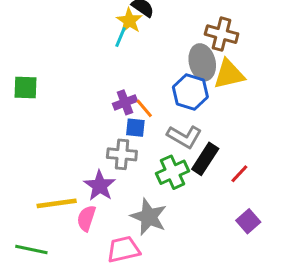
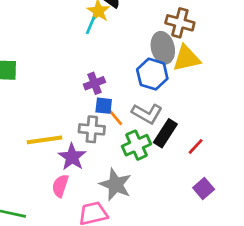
orange line: (144, 108) -> (115, 117), moved
yellow line: (57, 203) -> (44, 140), moved

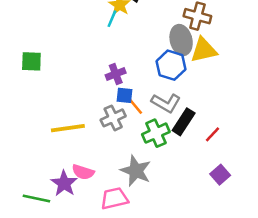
gray cross: (92, 129) -> (113, 118), turned -30
purple star: (72, 157) -> (64, 183), moved
pink semicircle: (60, 186) -> (83, 172), turned -90

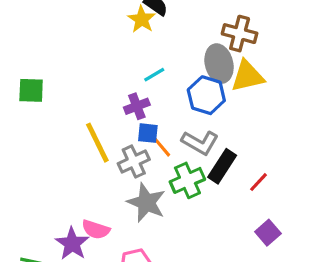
cyan line: (112, 19) -> (154, 75), moved, turned 36
yellow line: (68, 128) -> (97, 143), moved, turned 72
gray star: (136, 171) -> (146, 203), moved

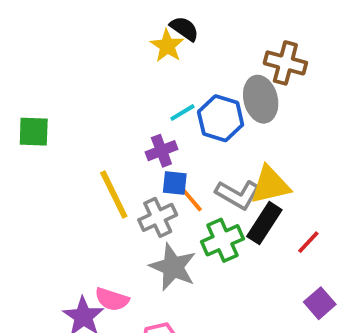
yellow triangle: (247, 76) -> (270, 185), moved
blue hexagon: (206, 95) -> (221, 118), moved

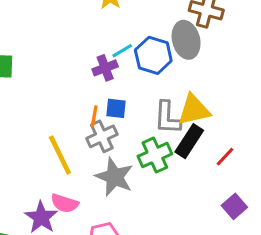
purple cross: (161, 151) -> (105, 68), moved
yellow line: (114, 194) -> (60, 155), moved
gray L-shape: (238, 194) -> (167, 118), turned 63
orange line: (192, 200) -> (94, 116), moved, turned 50

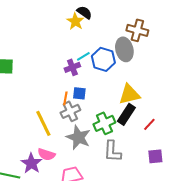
gray L-shape: (167, 118) -> (112, 151), moved
purple square: (234, 206) -> (155, 156), turned 35

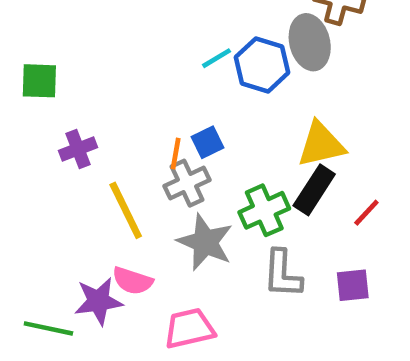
purple cross: (72, 67) -> (78, 149), moved
blue square: (79, 93) -> (207, 142), turned -32
purple square: (155, 156) -> (353, 285), moved
purple star: (31, 163) -> (98, 301), turned 30

